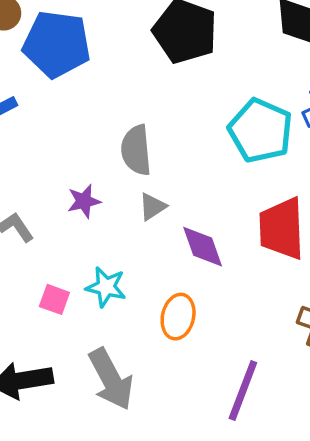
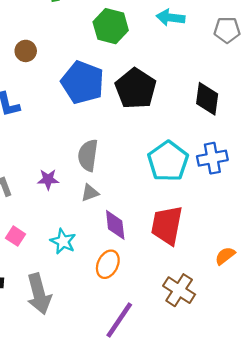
blue pentagon: (57, 44) -> (83, 82), moved
cyan star: (106, 287) -> (63, 241), moved
orange ellipse: (178, 317) -> (108, 264), moved

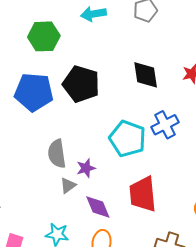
purple star: (48, 179) -> (86, 168), moved

